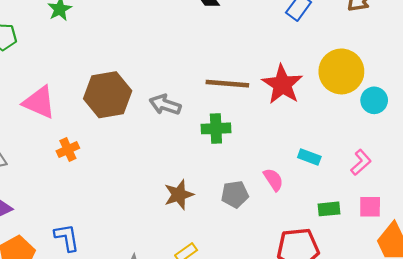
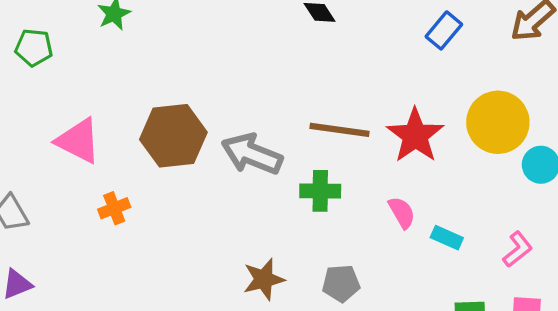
gray arrow: (165, 105) -> (252, 154), size x1.4
pink semicircle: (273, 180) -> (402, 213), moved

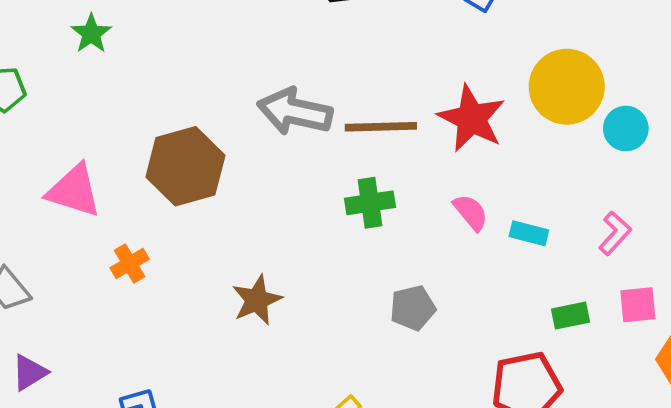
gray arrow: (252, 154) -> (295, 112), moved
brown star: (264, 279) -> (257, 300), moved

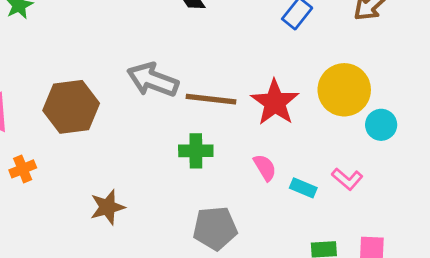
pink L-shape: (615, 233) -> (347, 179), moved, turned 80
gray pentagon: (413, 308) -> (215, 228), size x1.4

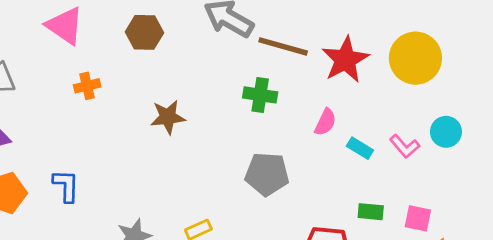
brown hexagon: (71, 107) -> (144, 32), size x0.7
cyan circle: (381, 125) -> (446, 132), moved
pink semicircle: (265, 167) -> (325, 122), turned 48
brown star: (107, 207) -> (168, 117), moved

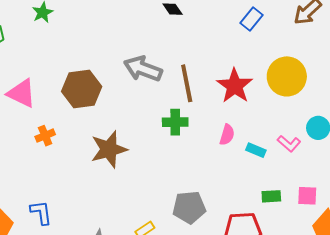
brown hexagon: (144, 32) -> (82, 89), size x1.4
brown line: (283, 46) -> (187, 83), turned 72
brown star: (168, 117) -> (109, 149), size x1.4
gray pentagon: (267, 174) -> (189, 207), moved

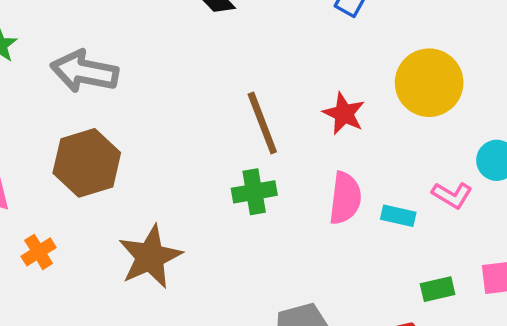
gray arrow: (143, 69) -> (84, 71), moved
red star: (235, 86) -> (344, 114), size x0.7
pink semicircle: (227, 135) -> (345, 198), size x1.4

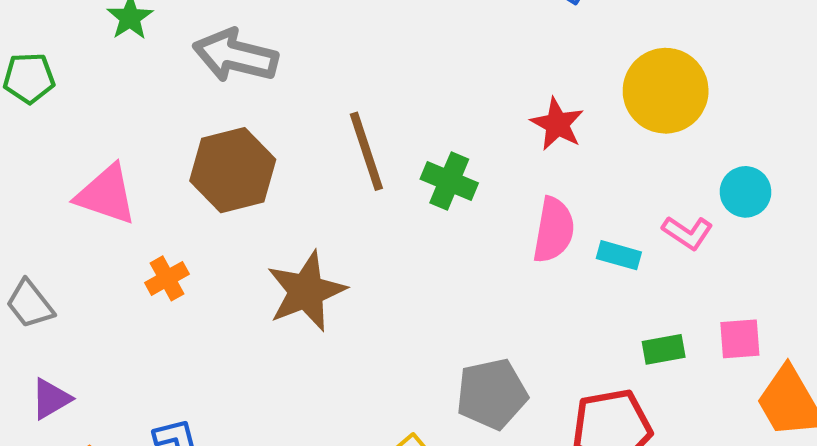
brown line: (262, 123) -> (366, 151), moved
green cross: (254, 192) -> (449, 181), moved, turned 30

